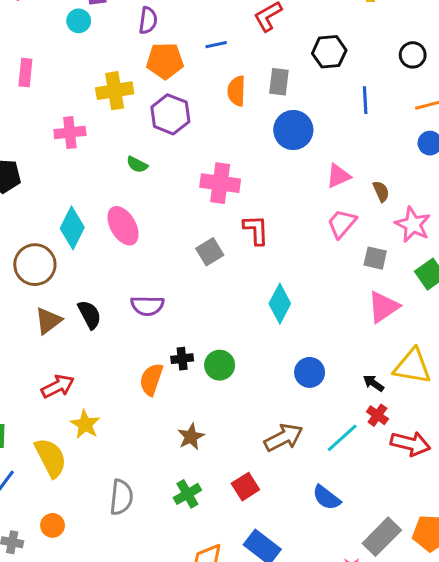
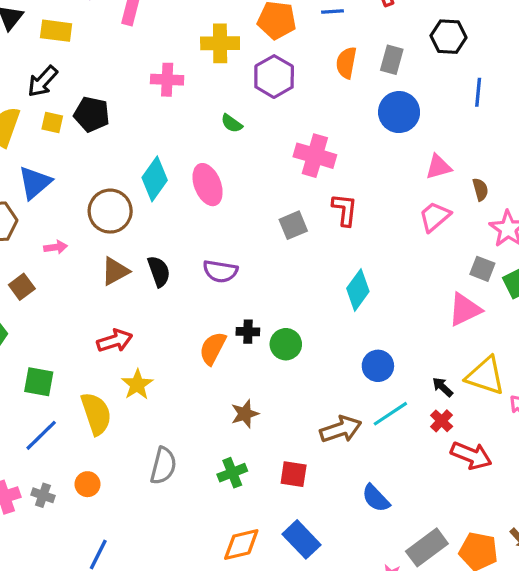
gray square: (375, 258) -> (482, 269), moved
cyan line: (342, 438) -> (390, 414), moved
red square: (245, 487) -> (294, 474), turned 32

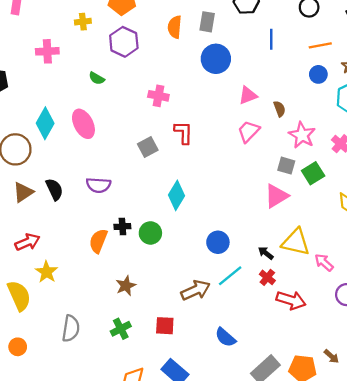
yellow cross: (220, 43) -> (83, 22), size x0.6
pink cross: (315, 156) -> (158, 96), size x0.7
cyan diamond: (358, 290) -> (176, 195), moved

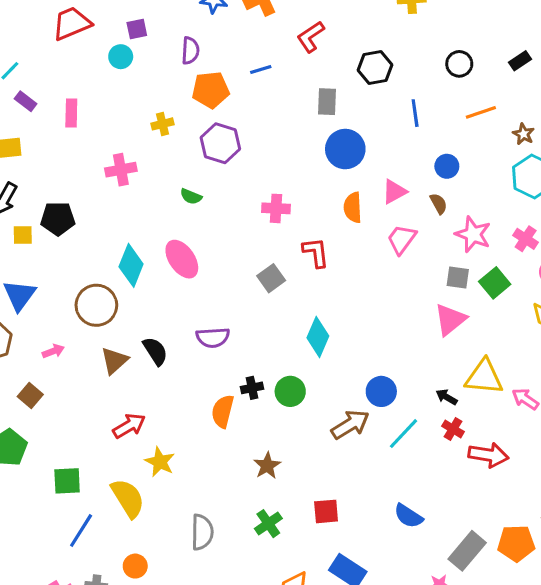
orange semicircle: (175, 27) -> (353, 207), moved
blue circle: (318, 74) -> (447, 166), moved
brown arrow: (196, 290) -> (350, 424), moved

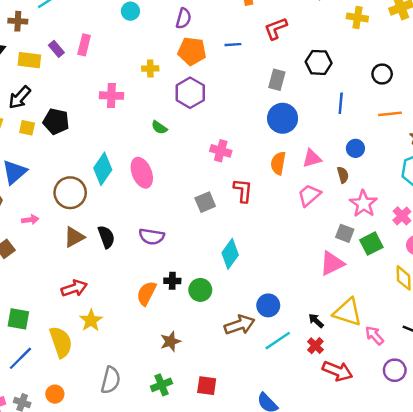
purple rectangle: (26, 101) -> (56, 49), moved

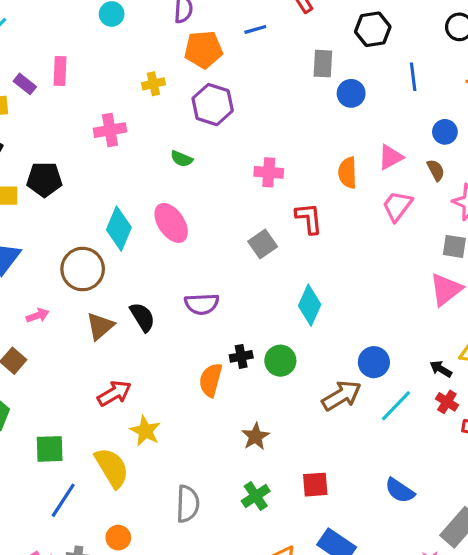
blue circle: (283, 118) -> (351, 93), moved, size x0.7

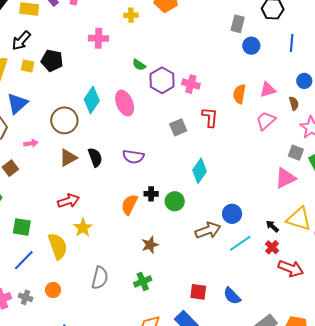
purple hexagon: (213, 105) -> (162, 80), moved
red square: (315, 485) -> (198, 292), moved

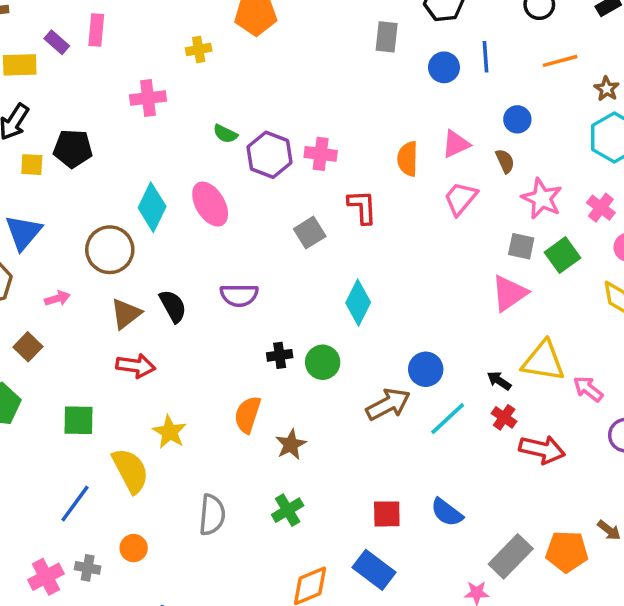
blue circle: (251, 46) -> (444, 67), moved
red arrow: (69, 201) -> (136, 366), moved, turned 35
orange semicircle: (129, 205) -> (248, 415), moved
green square: (22, 227) -> (78, 420), moved

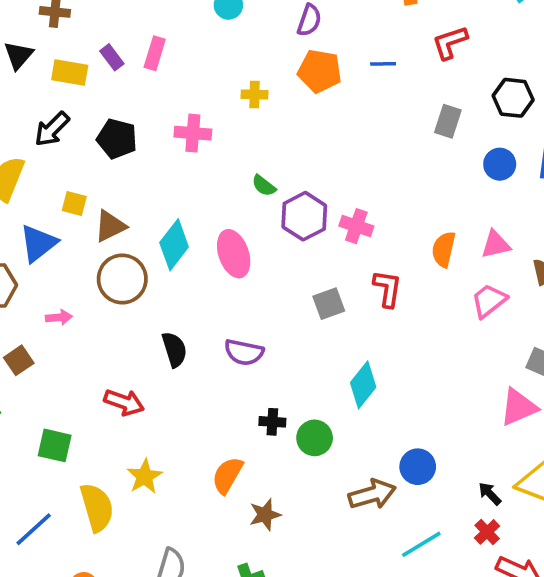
black pentagon: (73, 149) -> (117, 139), moved
yellow square: (32, 165) -> (74, 203), moved
brown triangle: (126, 314) -> (110, 226), moved
cyan line: (448, 419) -> (421, 544), moved

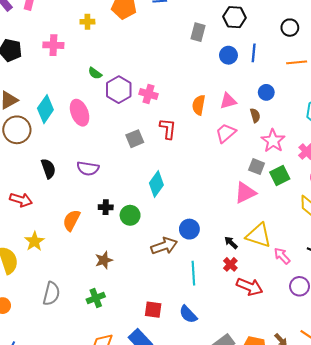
orange semicircle: (227, 475) -> (71, 220), moved
cyan line: (421, 544) -> (193, 273), turned -60

